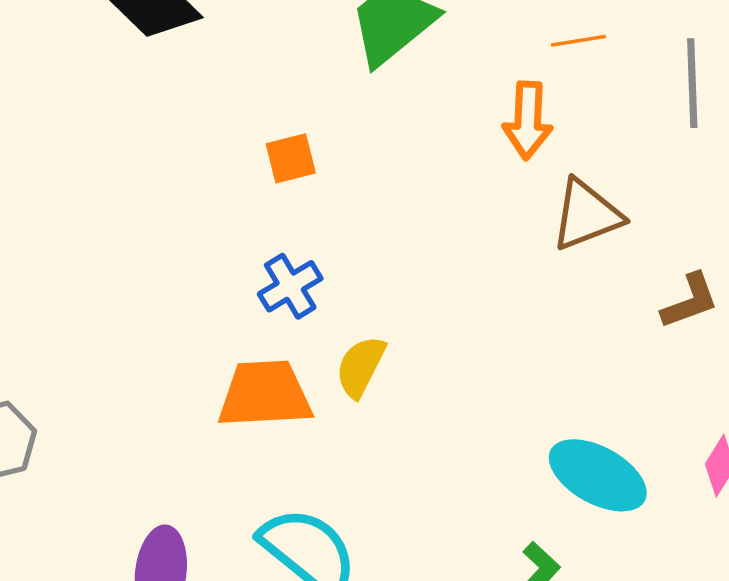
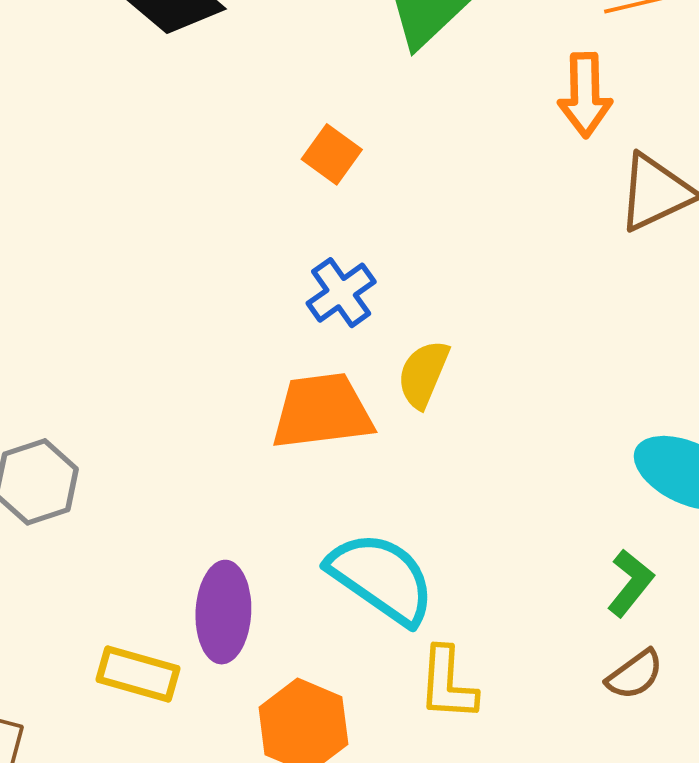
orange square: (291, 158) -> (332, 154), turned -36

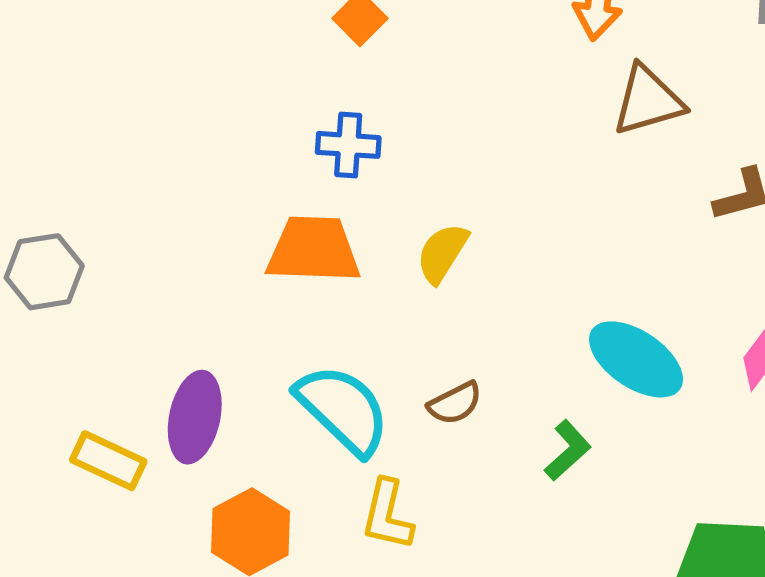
blue cross: (341, 293) -> (348, 145), turned 30
yellow semicircle: (423, 374) -> (442, 253), moved
brown semicircle: (635, 675) -> (455, 403), moved

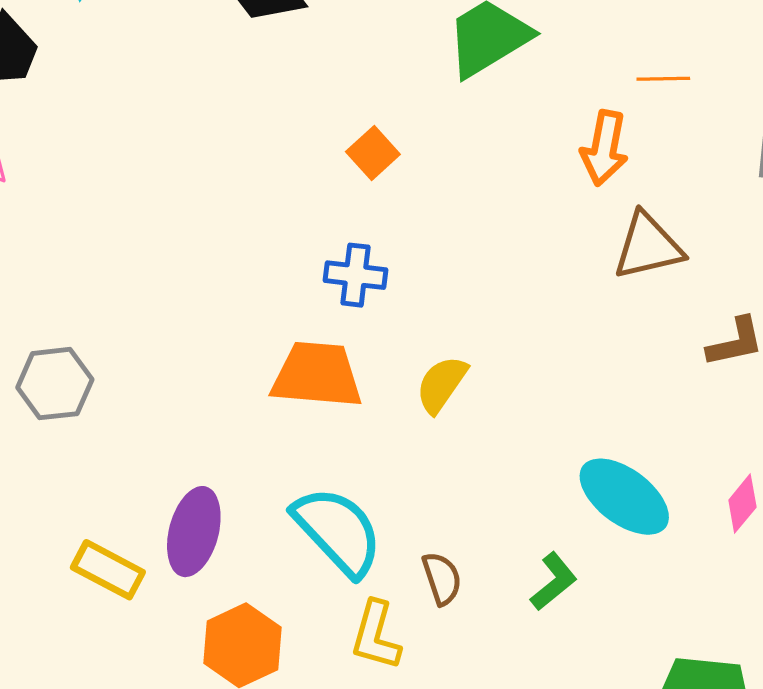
brown semicircle: (455, 403) -> (442, 579), moved, turned -84

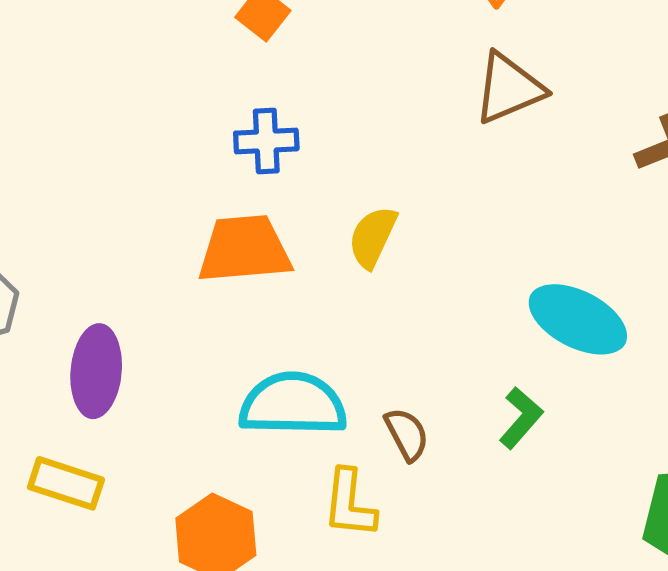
brown triangle: (648, 246) -> (509, 88), moved
cyan semicircle: (338, 531) -> (293, 404), turned -36
purple ellipse: (194, 532) -> (96, 371), moved

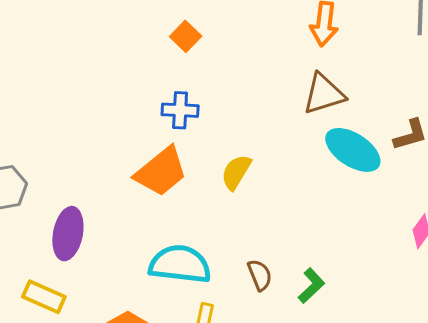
orange trapezoid: (244, 249) -> (161, 172), turned 140
cyan ellipse: (578, 319) -> (353, 150), moved
brown semicircle: (407, 434) -> (260, 275), moved

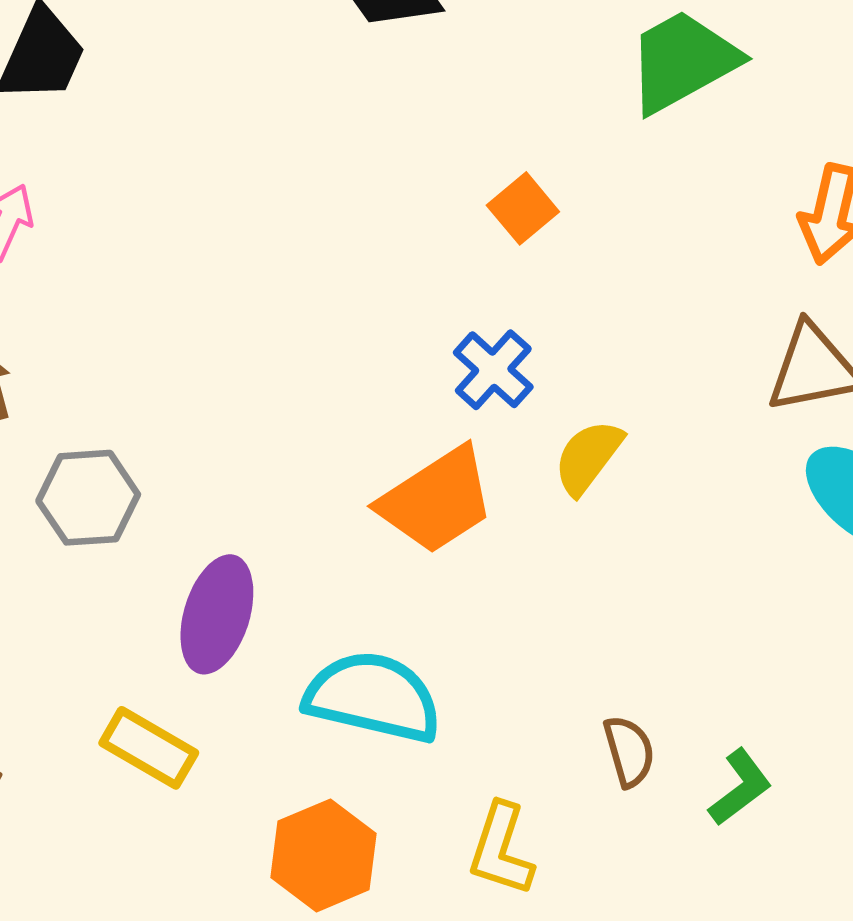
blue cross: (180, 110) -> (493, 370), turned 33
yellow semicircle: (236, 172) -> (588, 457), moved
cyan semicircle: (180, 264) -> (373, 697), moved

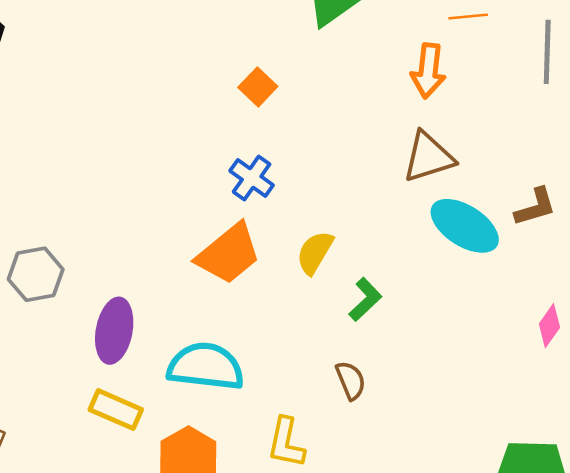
yellow semicircle: (588, 457) -> (315, 252), moved
yellow rectangle: (149, 748) -> (116, 410), moved
green L-shape: (740, 787) -> (365, 299), moved

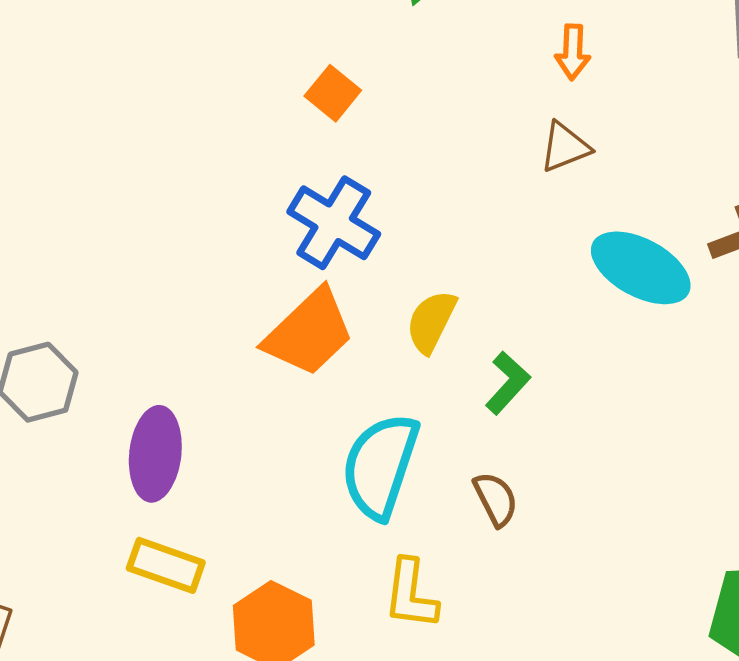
orange arrow: (428, 71) -> (573, 52), size x0.7
brown triangle: (428, 157) -> (565, 147), moved, size x0.7
blue cross: (252, 178) -> (334, 223), size x1.4
cyan semicircle: (206, 367) -> (380, 466), moved, turned -74

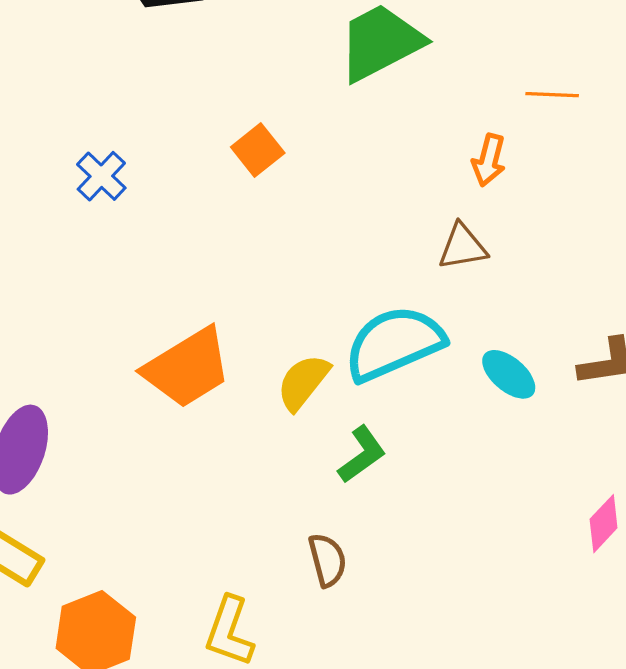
blue cross: (334, 223) -> (101, 176), moved, size x0.6
cyan ellipse: (641, 268) -> (509, 374), size x0.6
cyan semicircle: (380, 466) -> (394, 343), moved, turned 36

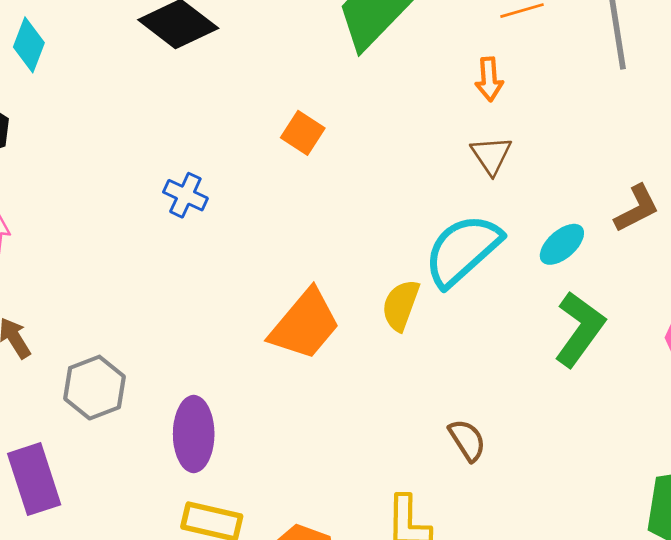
brown triangle: (463, 247) -> (491, 155), turned -36
cyan ellipse: (509, 374) -> (562, 244), turned -63
green L-shape: (362, 454) -> (580, 329), moved, size x1.5

